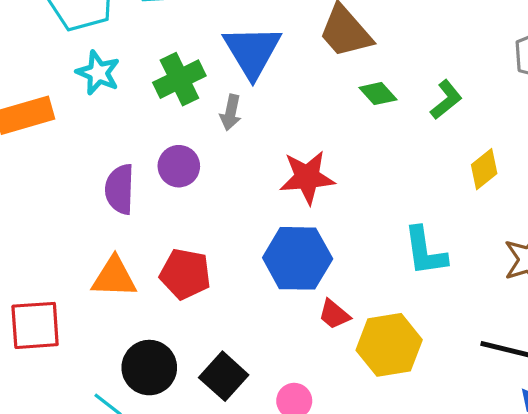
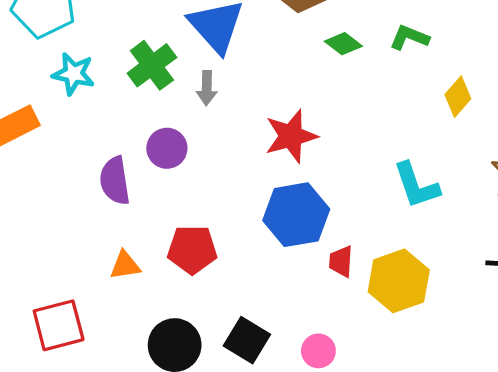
green L-shape: (446, 100) -> (409, 37), turned -108
orange triangle: (114, 277) -> (125, 265), size x0.7
red trapezoid: (334, 314) -> (341, 261), turned 64

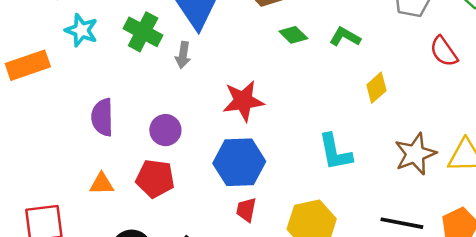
green cross: (152, 65) -> (143, 32), turned -33
purple circle: (167, 148) -> (165, 130), moved
red trapezoid: (341, 261) -> (246, 210), moved

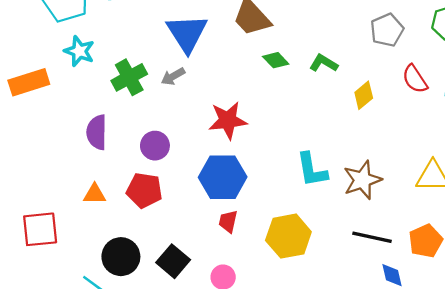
green cross: (143, 32) -> (129, 77), moved, turned 32
gray arrow: (183, 55) -> (173, 76), turned 50
yellow diamond: (376, 88) -> (364, 95), moved
brown star: (415, 154) -> (362, 180), moved

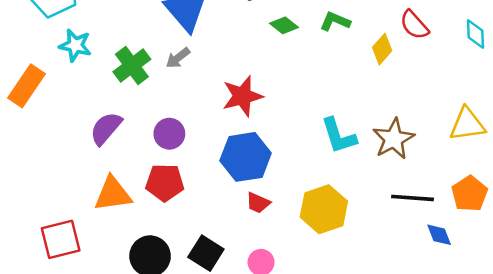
red semicircle: (415, 79) -> (414, 25), moved
orange rectangle: (29, 82) -> (27, 86), turned -30
purple semicircle: (97, 132) -> (106, 128), turned 48
orange triangle: (95, 194) -> (113, 194), size x1.6
red trapezoid: (228, 221) -> (258, 203), turned -70

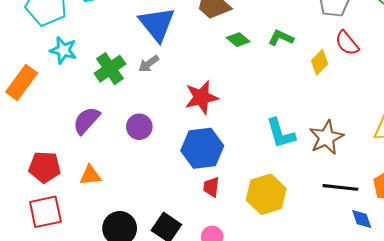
red pentagon: (165, 183) -> (45, 167), moved
orange triangle: (113, 194) -> (90, 175), size x0.7
red trapezoid: (258, 203) -> (211, 187), turned 70

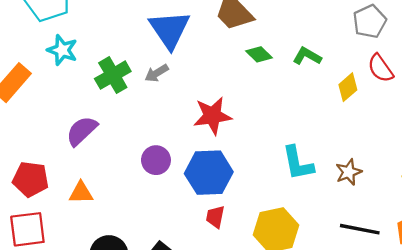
purple circle: (139, 127) -> (156, 160), moved
brown star: (326, 138) -> (349, 172), size x0.7

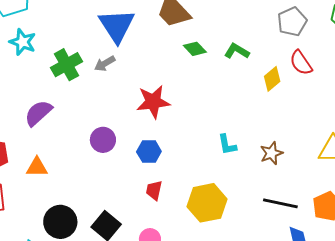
cyan L-shape: (298, 163) -> (227, 145), size x0.7
blue hexagon: (209, 173) -> (149, 152), size x0.6

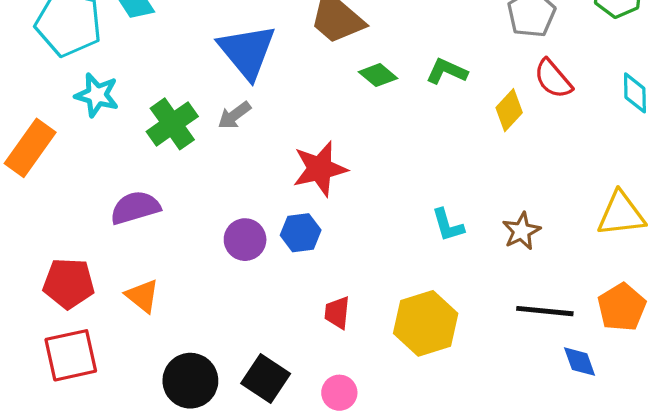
purple semicircle: (38, 113) -> (135, 208), turned 32
blue hexagon: (149, 152) -> (301, 233), moved
orange triangle: (37, 167) -> (142, 296), turned 45

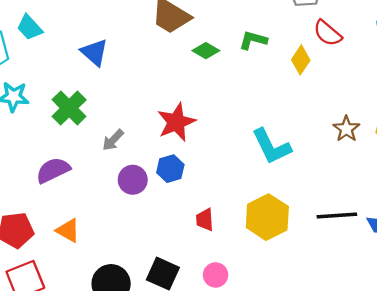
blue triangle: (247, 51) -> (94, 52), moved, size x0.7
gray arrow: (234, 115) -> (113, 140), moved
cyan L-shape: (448, 225) -> (271, 146), size x1.6
brown star: (521, 231) -> (346, 129), moved
black line: (545, 311) -> (337, 216), moved

